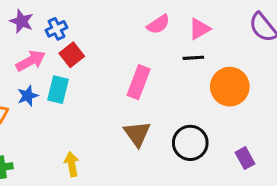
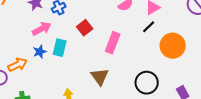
red square: (72, 55) -> (85, 28), moved
black line: (193, 58) -> (149, 27), turned -40
brown triangle: (137, 134) -> (100, 77), moved

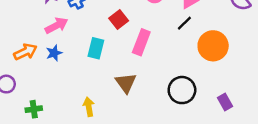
red square: (85, 28) -> (119, 20), moved
cyan rectangle: (60, 48) -> (96, 48), moved
orange arrow: (18, 65) -> (25, 52), moved

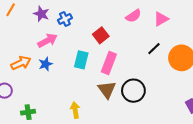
black line: (184, 23) -> (154, 49), moved
pink rectangle: (141, 42) -> (109, 63), moved
black circle: (182, 90) -> (133, 91), moved

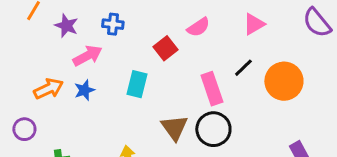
purple star: (41, 14) -> (66, 26), moved
pink semicircle: (133, 16) -> (198, 27), moved
blue cross: (65, 19) -> (113, 24), turned 32
pink rectangle: (109, 63) -> (212, 89), moved, turned -40

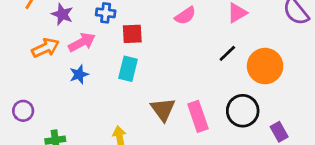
red square: (165, 48) -> (132, 34), moved, turned 35
orange arrow: (48, 89) -> (45, 48), moved
pink rectangle: (212, 89) -> (198, 116), moved
black circle: (213, 129) -> (243, 111), moved

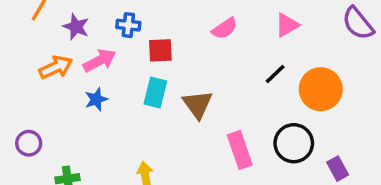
brown triangle: (163, 109) -> (198, 104), moved

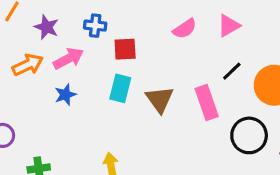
pink triangle: (287, 25) -> (229, 26), moved
pink rectangle: (240, 150) -> (207, 102), moved

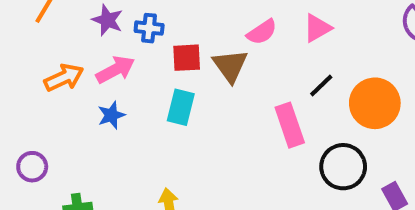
purple star: (46, 27) -> (107, 20), moved
brown triangle: (160, 99) -> (230, 66), moved

